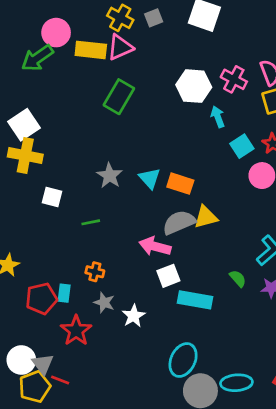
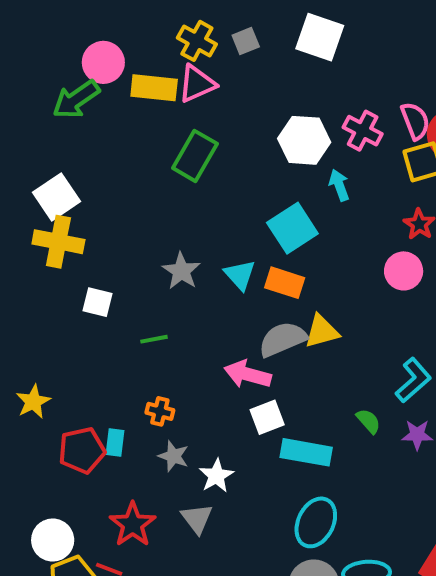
cyan square: (242, 146) -> (292, 228), moved, size x1.4
red star: (76, 331) -> (133, 524), moved
cyan ellipse: (183, 360) -> (316, 522), moved
gray triangle: (43, 364) -> (197, 519), moved

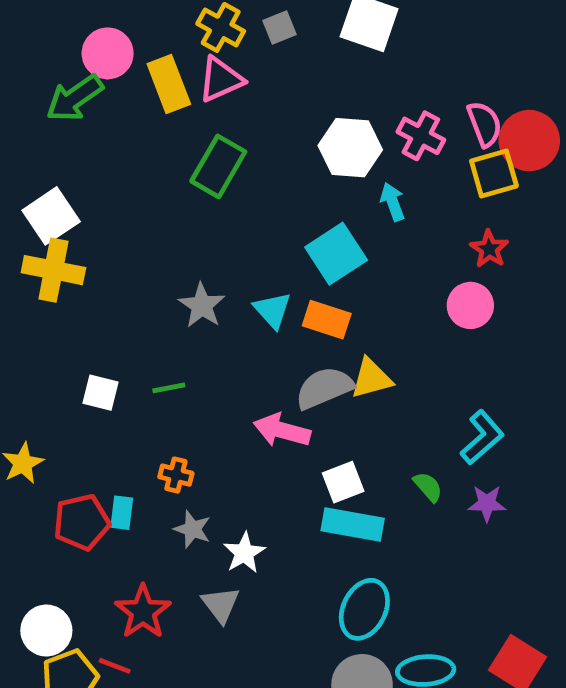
yellow rectangle: (154, 88) -> (169, 84), turned 63
white square: (97, 302) -> (101, 393), moved
white square: (267, 417) -> (343, 482), moved

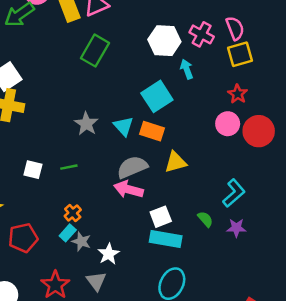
red circle: (529, 141) -> (259, 131), moved
gray semicircle: (324, 388) -> (132, 167), moved
orange cross: (176, 475) -> (73, 213), turned 35
cyan rectangle: (122, 513) -> (68, 233), moved, turned 35

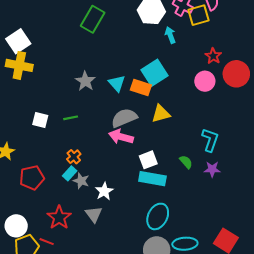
yellow square: (240, 54) -> (199, 15), moved
cyan square: (157, 96) -> (155, 73), moved
red circle: (259, 131) -> (236, 74), moved
cyan L-shape: (234, 193) -> (210, 140), turned -30

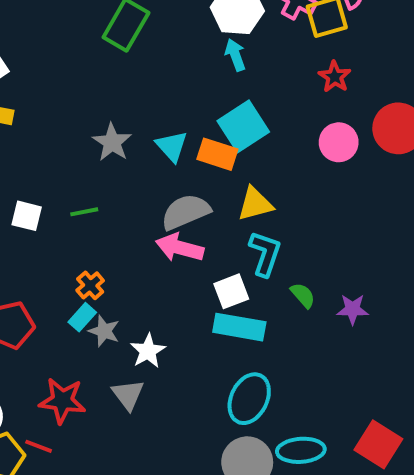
cyan arrow: (170, 35) -> (235, 55), moved
red star: (213, 56) -> (335, 77), moved
cyan L-shape: (210, 140) -> (265, 254), moved
red star: (59, 217) -> (62, 401), turned -30

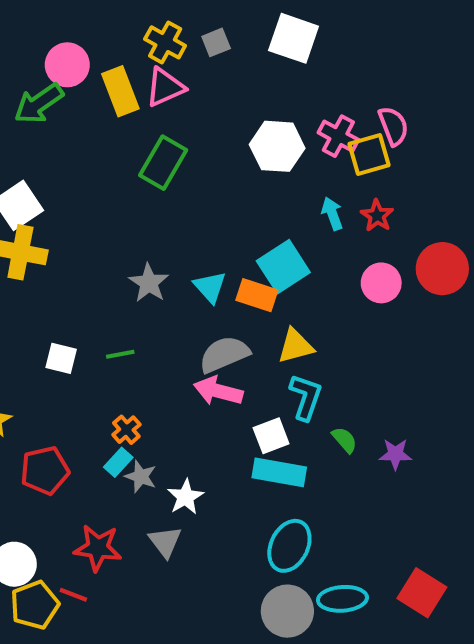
cyan arrow: (235, 55) -> (332, 214), moved

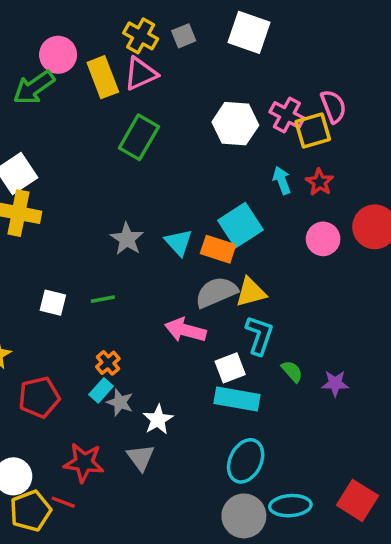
gray semicircle: (224, 354) -> (216, 292), moved

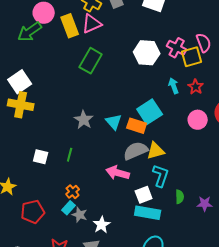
green line: (103, 299) -> (70, 155), turned -64
green semicircle: (292, 371) -> (180, 197), turned 40

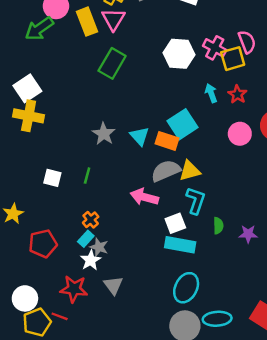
pink triangle: (92, 24) -> (113, 19), turned -35
white star: (102, 225) -> (91, 260), moved

